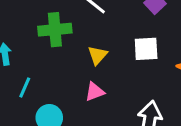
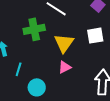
yellow triangle: (98, 55) -> (64, 43), size x1.5

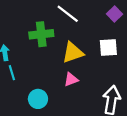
yellow triangle: (64, 43) -> (73, 53), turned 30
cyan line: (19, 69) -> (12, 73), moved, turned -40

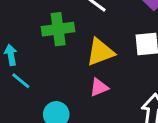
cyan line: (12, 73) -> (21, 81), turned -32

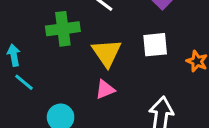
yellow triangle: (100, 52) -> (107, 53), turned -44

